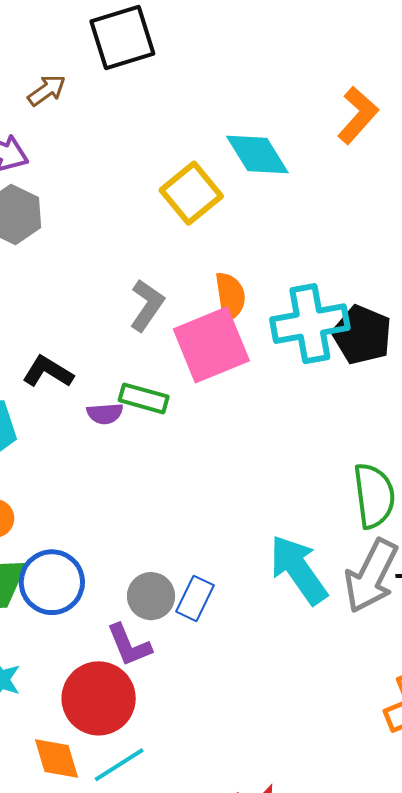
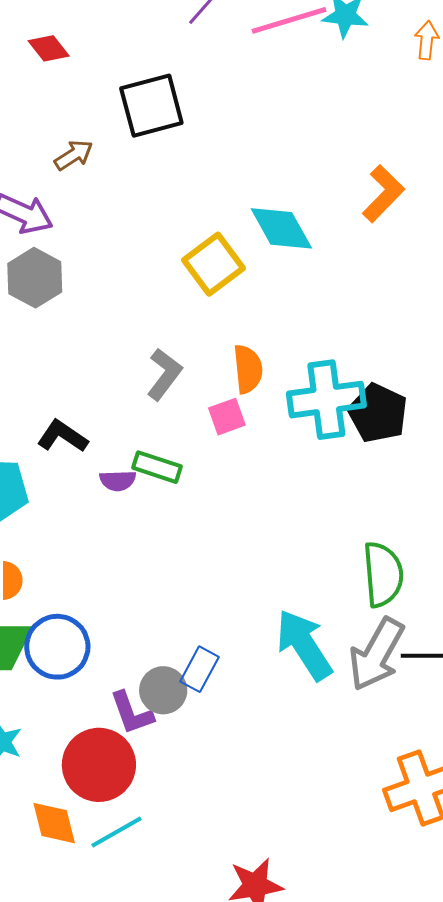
pink square: (211, 345) -> (227, 417), size x0.5
gray circle: (151, 596) -> (163, 690), moved

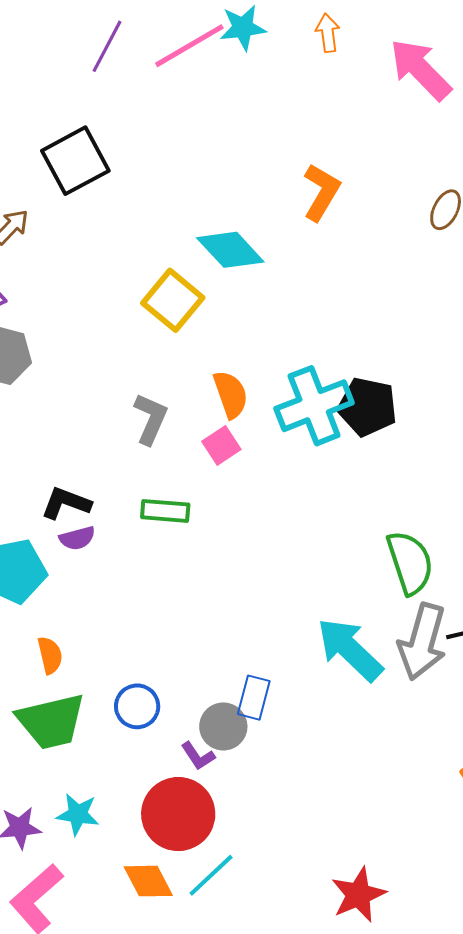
purple semicircle: (118, 481) -> (77, 538), moved
blue circle: (57, 647) -> (137, 706), moved, size x0.7
purple L-shape: (132, 713) -> (198, 756), size x0.7

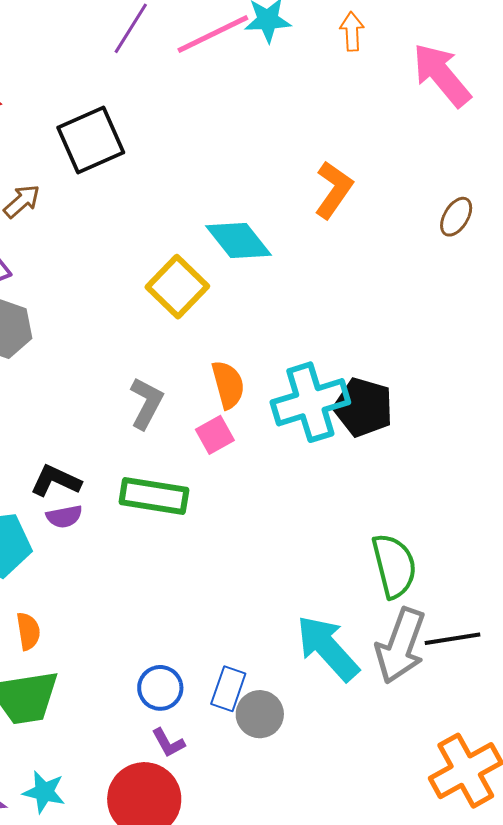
green rectangle: (165, 511) -> (154, 496), size x1.4
blue circle: (137, 706) -> (160, 688), moved
gray circle: (223, 726) -> (260, 714), moved

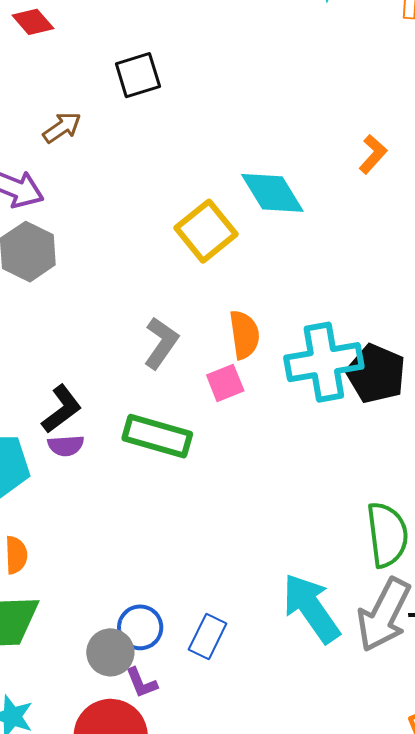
black square: (91, 140) -> (138, 75), size x0.7
orange L-shape: (334, 190) -> (373, 154), size x0.7
black L-shape: (56, 481) -> (62, 409), turned 111
gray circle: (260, 714) -> (110, 652), moved

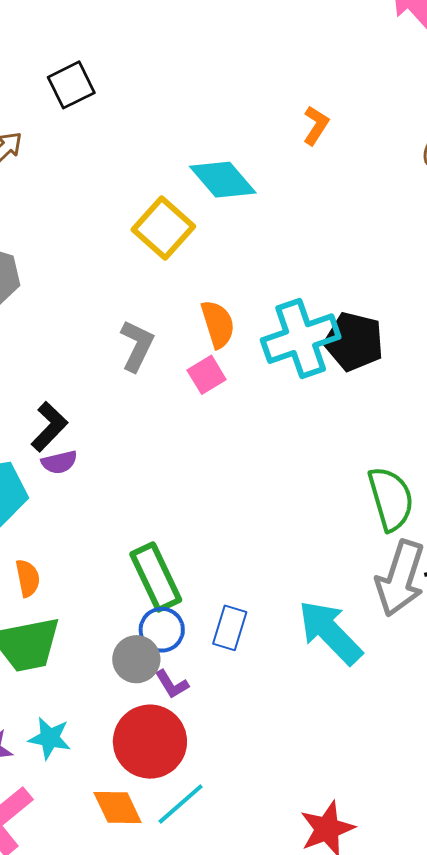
green rectangle: (157, 436) -> (156, 577), moved, turned 58
cyan arrow: (311, 608) -> (330, 632), moved

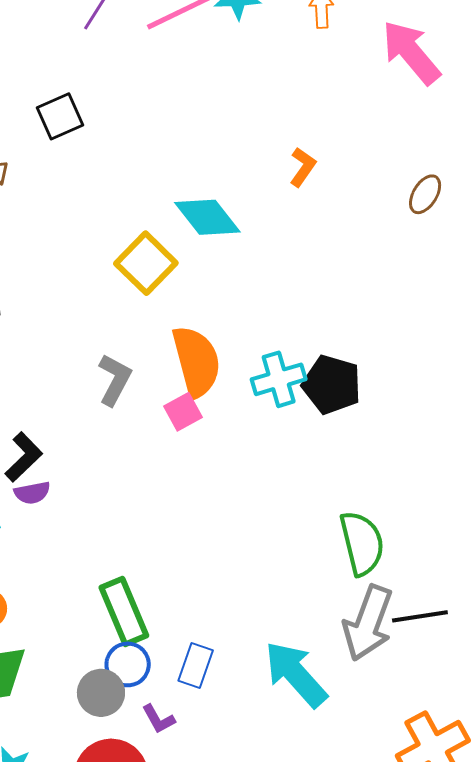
orange semicircle: (218, 324) -> (196, 361), size x1.5
cyan cross: (301, 339) -> (279, 379), size x0.7
purple L-shape: (172, 684) -> (158, 719), moved

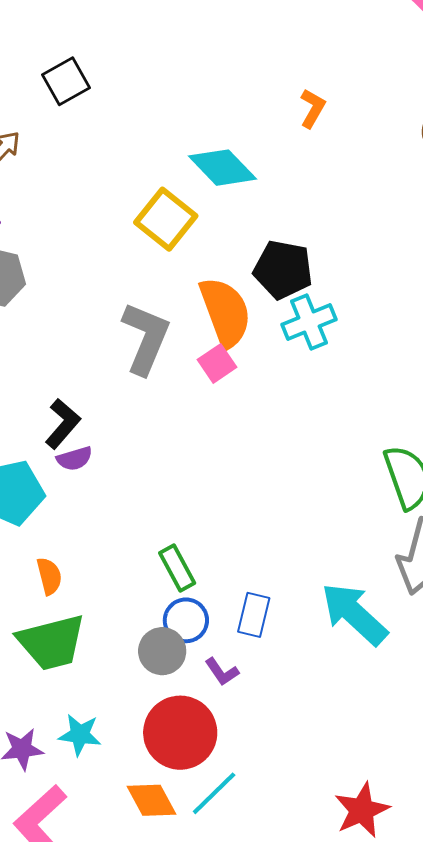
gray L-shape: (115, 380) -> (146, 338), size x1.4
black pentagon: (332, 385) -> (283, 270), moved
green rectangle: (124, 612) -> (177, 568), size x0.7

